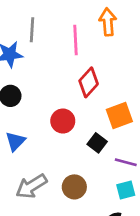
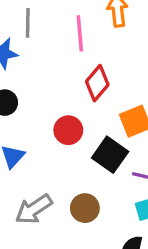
black square: (97, 143) -> (110, 155), size x1.5

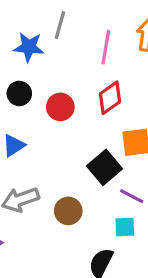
red circle: (68, 130) -> (60, 107), moved

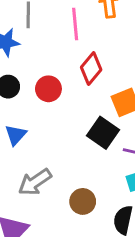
brown circle: (68, 211) -> (83, 201), moved

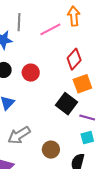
pink line: (75, 24) -> (50, 29), turned 65
red diamond: (91, 69) -> (74, 59), moved

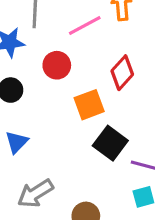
red circle: (31, 73) -> (57, 65), moved
orange square: (82, 84) -> (89, 105), moved

